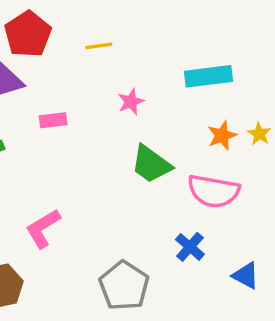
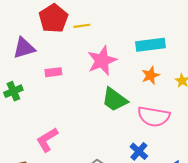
red pentagon: (28, 34) -> (53, 18), moved
pink star: (131, 102) -> (102, 61), size x1.8
orange star: (222, 135) -> (150, 75), moved

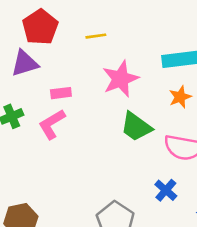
red pentagon: (53, 18) -> (40, 27), moved
pink L-shape: (47, 140) -> (52, 124), moved

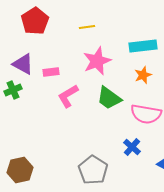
yellow line: (96, 36) -> (87, 27), moved
purple triangle: (25, 63) -> (23, 64), moved, turned 45
pink L-shape: (52, 124) -> (68, 96), moved

